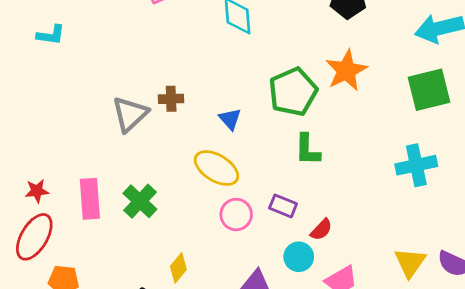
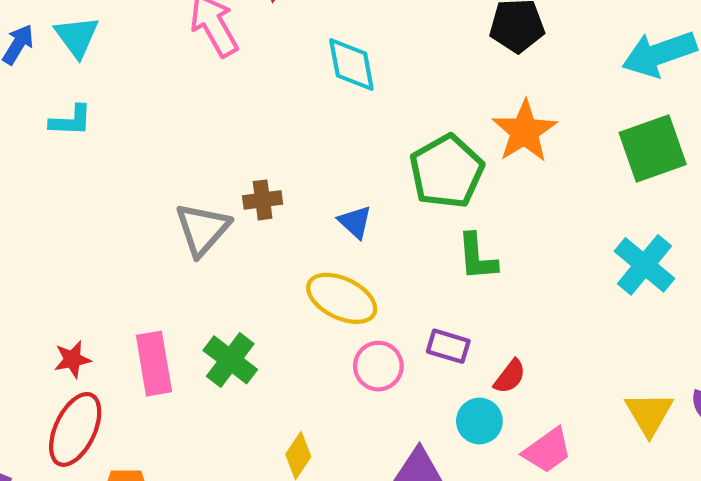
cyan cross: (416, 165) -> (644, 265), turned -33

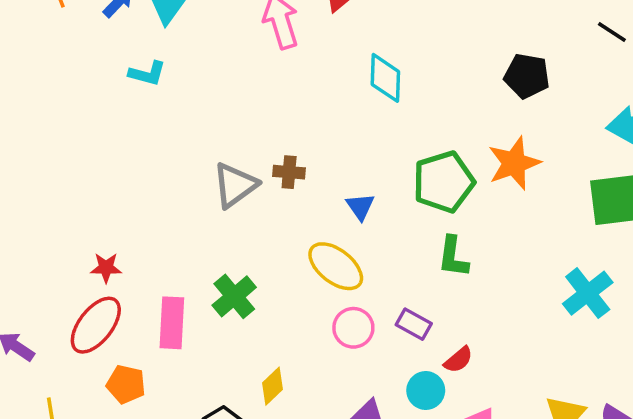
pink rectangle: (154, 364) -> (172, 323), moved

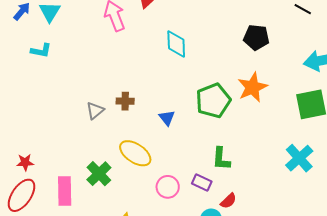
gray triangle: (235, 185) -> (95, 111), size x0.7
green L-shape: (453, 257) -> (221, 159), moved
yellow ellipse: (336, 266) -> (135, 153), moved

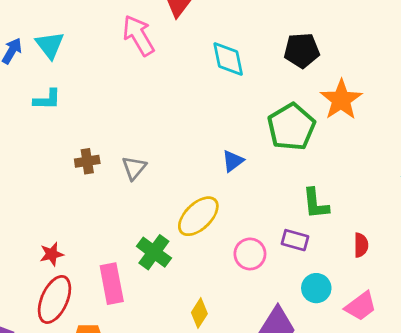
black pentagon: (256, 37) -> (302, 50), moved
brown cross: (125, 101) -> (87, 161), moved
blue triangle: (167, 118) -> (233, 161), turned 42
yellow ellipse: (135, 153) -> (198, 216), turned -68
red semicircle: (228, 201) -> (361, 245), moved, turned -36

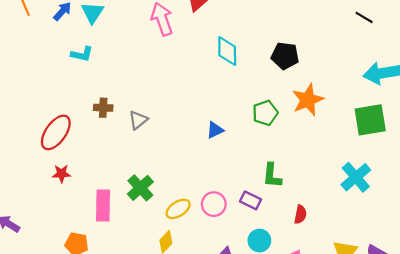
green pentagon: (291, 127) -> (265, 113), size x0.7
yellow ellipse: (198, 216) -> (178, 209), moved, size x0.7
red ellipse: (54, 299) -> (56, 132), moved

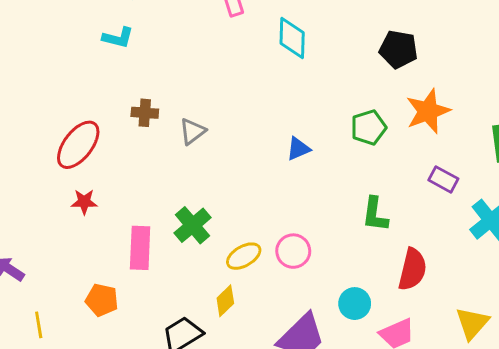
cyan diamond: (227, 51) -> (292, 38), moved
purple rectangle: (250, 200) -> (443, 179), moved
red semicircle: (300, 214) -> (412, 269), size x1.6

